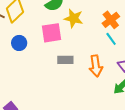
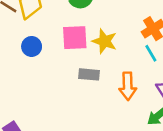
yellow star: (74, 18) -> (105, 41), moved

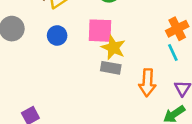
yellow star: (105, 41) -> (113, 48), moved

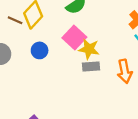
pink square: (100, 31) -> (74, 38), turned -35

